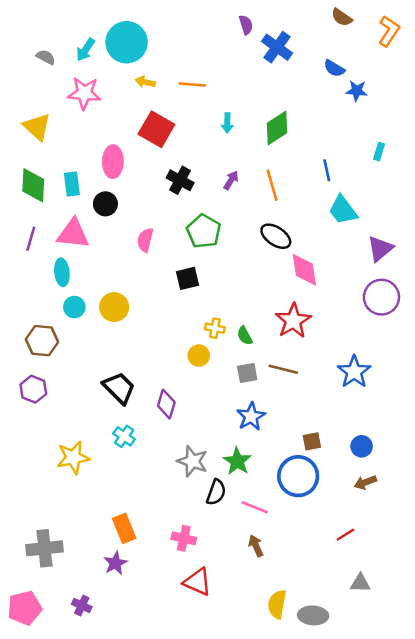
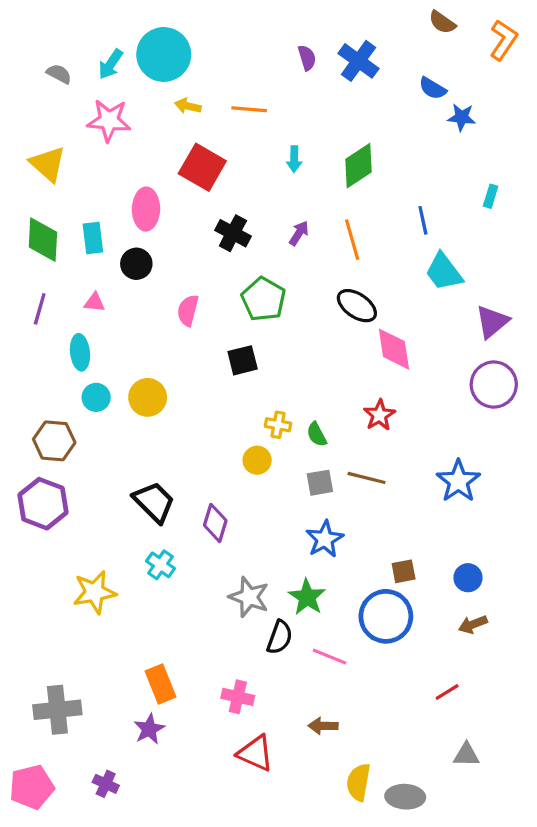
purple semicircle: (246, 25) -> (307, 58), moved
pink triangle: (73, 234) -> (94, 302), size x0.5
red star: (293, 321) -> (379, 415), size x0.7
purple hexagon: (33, 389) -> (43, 504), size x1.4
brown arrow: (256, 546) -> (323, 726), moved, turned -65

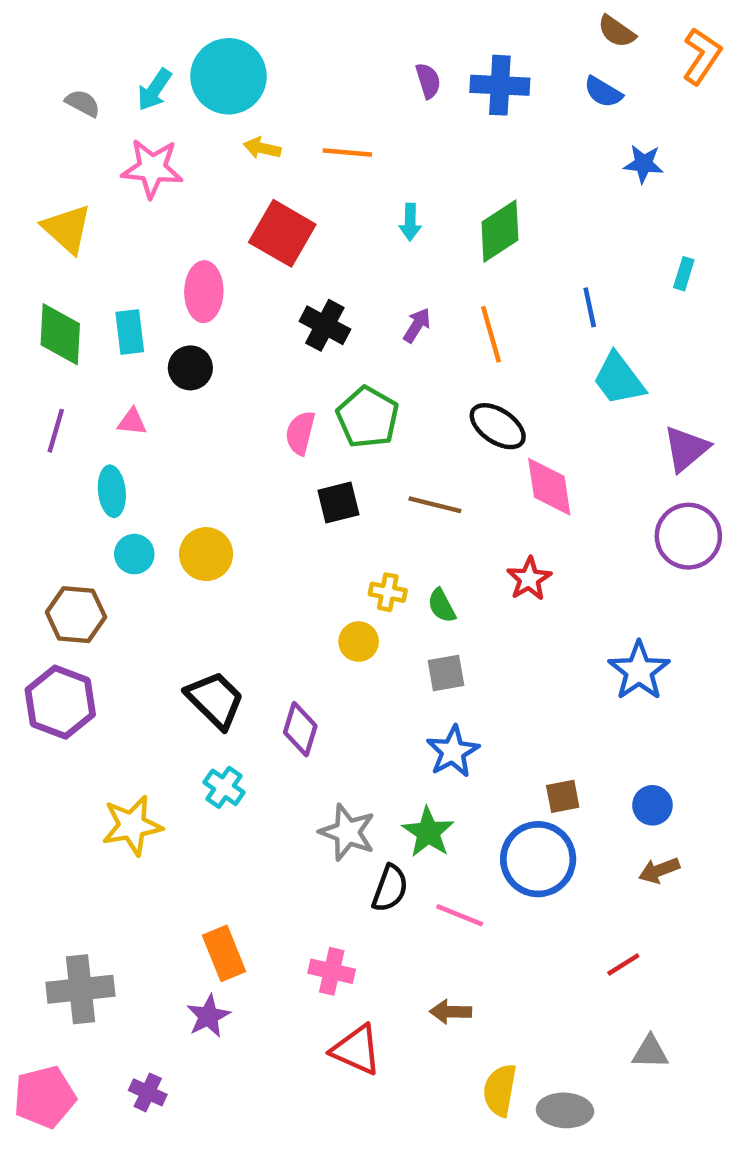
blue cross: (359, 61) -> (500, 85), turned -33
blue semicircle: (433, 88) -> (603, 92), moved
pink semicircle: (188, 310) -> (300, 433), moved
brown line: (367, 478) -> (435, 505), moved

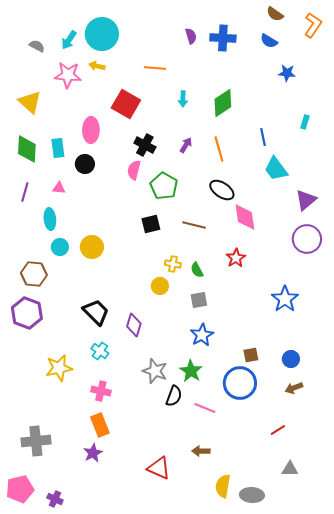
yellow arrow: (262, 148) -> (97, 66), moved
pink semicircle: (300, 433) -> (134, 170), moved
pink cross: (332, 971) -> (101, 391), moved
purple cross: (148, 1092) -> (55, 499), moved

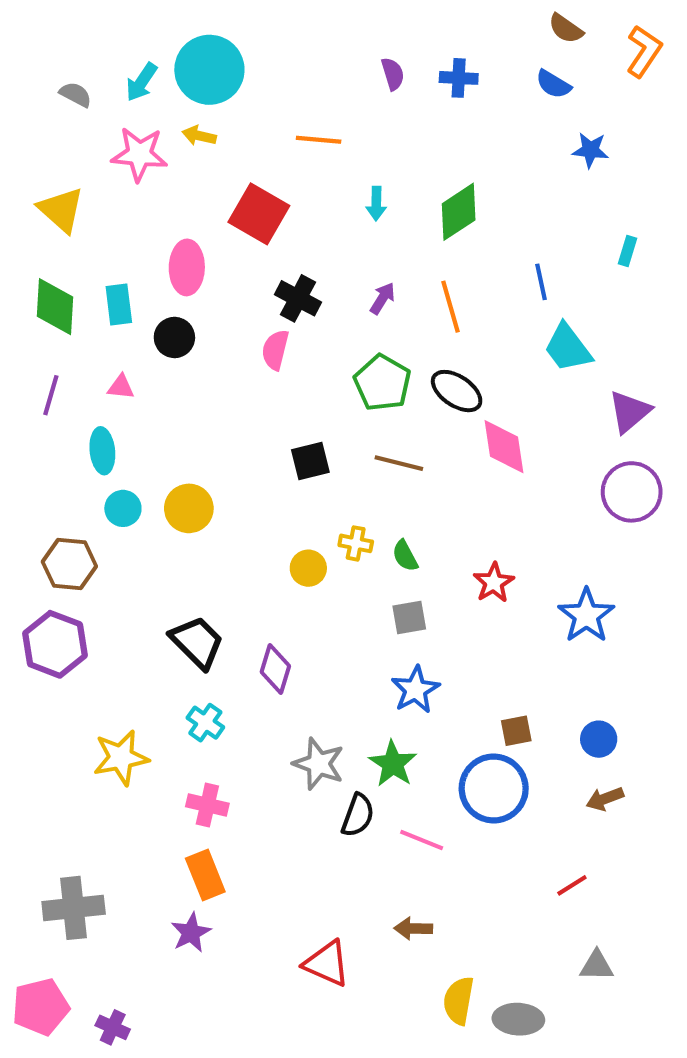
blue cross: (223, 38) -> (459, 78), size x0.7
green pentagon: (164, 186) -> (382, 383), moved
red star: (236, 258) -> (494, 583), moved
yellow circle: (160, 286) -> (308, 568), moved

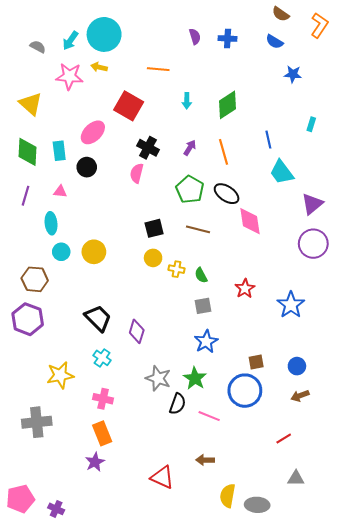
pink ellipse: (187, 267) -> (93, 132), turned 45
yellow circle: (308, 568) -> (153, 258), moved
gray cross: (74, 908) -> (37, 422), moved

